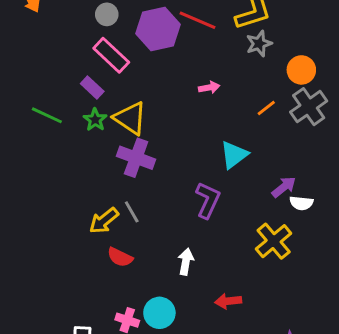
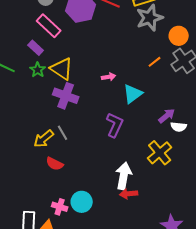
gray star: (259, 44) -> (150, 18), size x1.5
pink arrow: (209, 88) -> (109, 77), moved
white arrow: (186, 262) -> (124, 176), moved, size x1.5

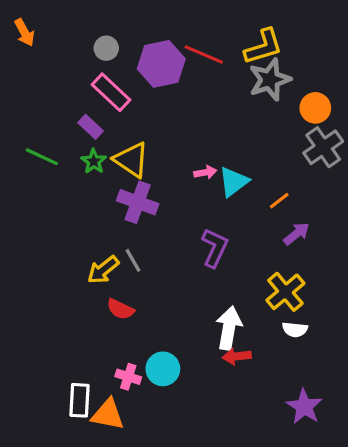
orange line: (155, 62) -> (279, 201), moved
cyan triangle: (133, 94) -> (234, 182), moved
white semicircle: (179, 127) -> (295, 330), moved

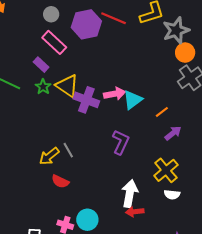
gray star: (270, 80) -> (176, 30), moved
pink arrow: (205, 172) -> (115, 94), size x1.5
purple cross: (138, 202) -> (86, 100), moved

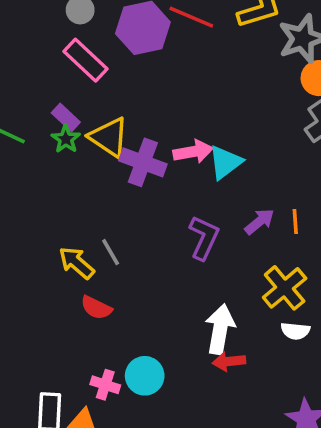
purple rectangle: (41, 65) -> (66, 118), moved
orange line: (162, 112) -> (295, 222), moved, turned -56
purple arrow: (173, 133) -> (259, 222), moved
yellow arrow: (49, 156) -> (77, 263), turned 80

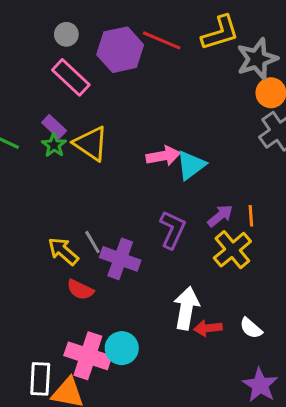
purple cross: (143, 162) -> (120, 259), moved
yellow cross: (285, 288) -> (232, 250), moved
white semicircle: (295, 331) -> (251, 328), moved, turned 35
red arrow: (229, 361) -> (208, 328), moved
pink cross: (105, 385) -> (88, 356), size x1.8

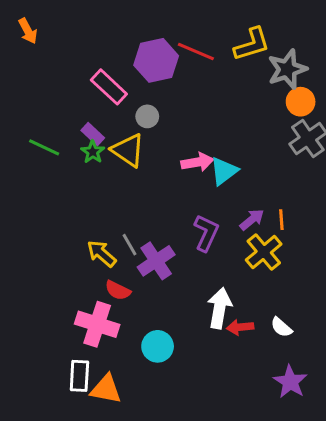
gray circle: (66, 34) -> (147, 116), moved
purple cross: (120, 259) -> (156, 261), turned 36
pink cross: (88, 356) -> (97, 324), moved

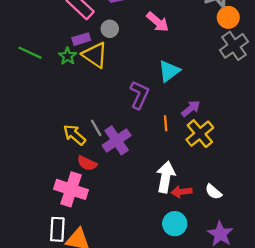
purple rectangle: (93, 134) -> (81, 39), moved, turned -60
pink arrow: (197, 162) -> (158, 22), moved, turned 50
orange line: (281, 220) -> (166, 123), moved
purple L-shape: (206, 233) -> (139, 95), moved
cyan circle: (158, 346) -> (175, 224), moved

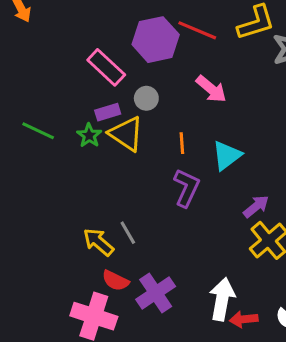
orange line: (166, 123) -> (182, 143), moved
purple cross: (117, 140) -> (156, 293), moved

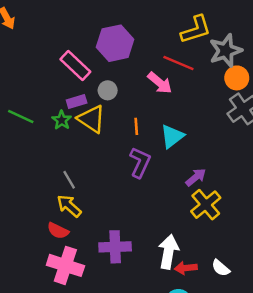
red line: (197, 30) -> (178, 63), moved
gray line: (128, 233) -> (69, 180), moved
red semicircle: (115, 281) -> (58, 231), moved
purple cross: (156, 293) -> (115, 247), turned 32

